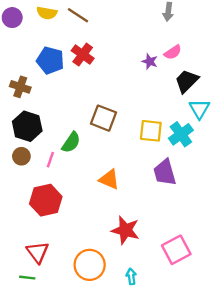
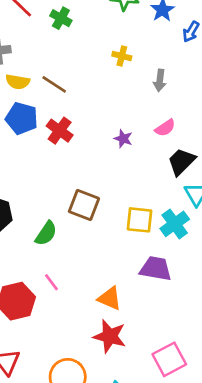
blue pentagon: (50, 60) -> (22, 118), moved
purple star: (150, 61) -> (123, 139), moved
pink line: (50, 160) -> (51, 282), moved, turned -56
purple trapezoid: (165, 172) -> (156, 269), turned 116
orange triangle: (109, 179) -> (110, 298), moved

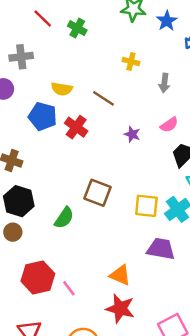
yellow semicircle: (18, 82) -> (62, 89), moved
brown line: (54, 84) -> (104, 98), moved
pink line: (51, 282) -> (69, 288), moved

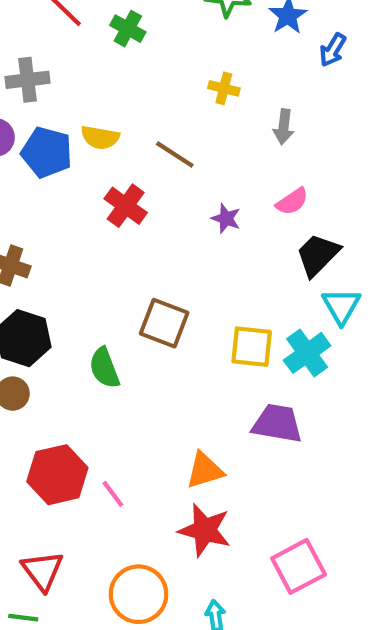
blue pentagon: (43, 116) -> (47, 152), moved
green semicircle: (64, 218) -> (104, 368), turned 125
orange triangle: (120, 275) -> (205, 470), turned -40

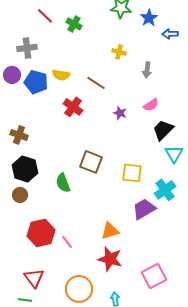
blue arrow: (333, 50) -> (170, 34), turned 56
cyan cross: (307, 353) -> (165, 190), moved
purple trapezoid: (277, 423) -> (144, 209), turned -40

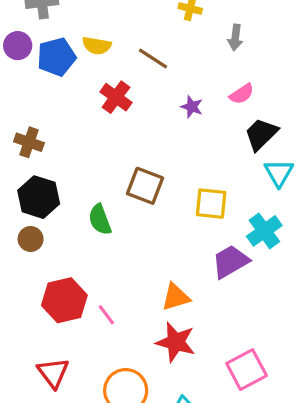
blue pentagon: (36, 82) -> (56, 57), turned -30

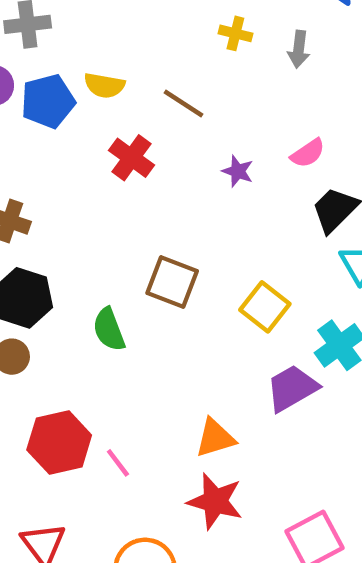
gray arrow: (235, 38) -> (299, 49), moved
yellow square: (211, 204) -> (265, 307), turned 32

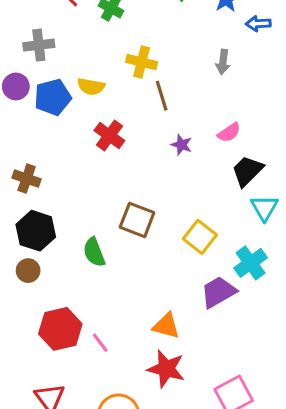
yellow cross: (235, 33) -> (142, 62), moved, size x1.4
brown line: (183, 103) -> (162, 96), moved, turned 40
orange triangle: (215, 438) -> (166, 326), turned 32

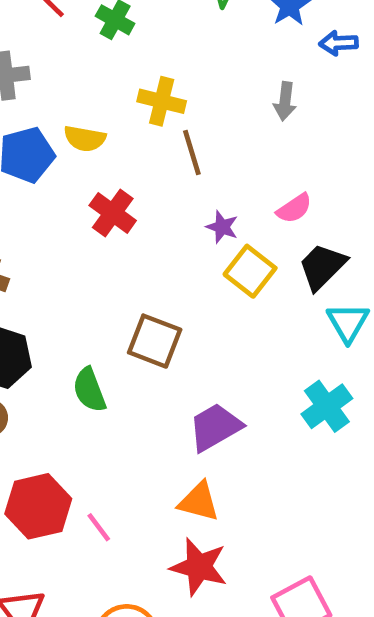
yellow square: (200, 237) -> (250, 271), moved
purple trapezoid: (218, 292) -> (215, 427), moved

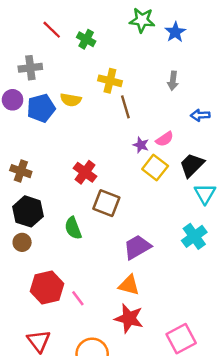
blue arrow: (339, 43) -> (200, 115), moved
pink semicircle: (294, 208) -> (165, 139), moved
red cross: (113, 213) -> (85, 172), moved

